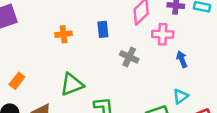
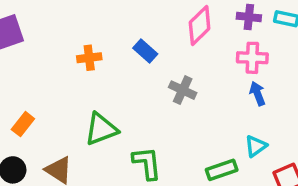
blue rectangle: (103, 29) -> (145, 51), turned -42
pink cross: (163, 34) -> (252, 58), moved

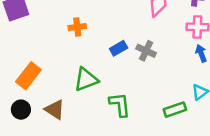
blue rectangle: (145, 51) -> (119, 48), moved, turned -72
orange rectangle: (23, 124) -> (28, 76), size x1.5

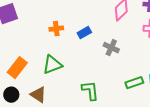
blue rectangle: (119, 48) -> (84, 33), moved
green triangle: (86, 80) -> (52, 65), moved
green rectangle: (175, 110) -> (134, 83), moved

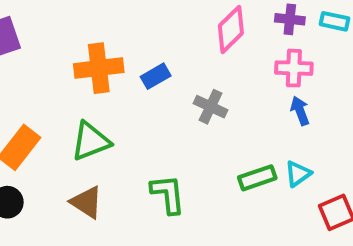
orange cross: (56, 29) -> (99, 68), size x1.6
brown triangle: (38, 95) -> (87, 202), moved

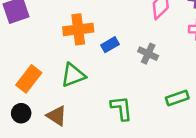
blue rectangle: (156, 76) -> (110, 45), moved
brown triangle: (87, 202) -> (57, 116), moved

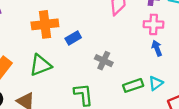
gray cross: (148, 54) -> (104, 61), moved

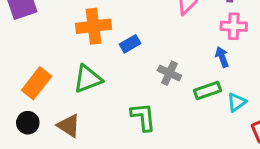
blue arrow: (157, 48) -> (222, 57), moved
green rectangle: (133, 85) -> (207, 91), moved

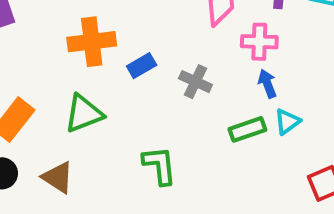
pink cross: (234, 26) -> (259, 42), moved
gray cross: (169, 73) -> (195, 82), moved
cyan triangle: (237, 102) -> (287, 122), moved

